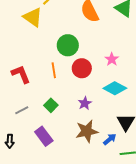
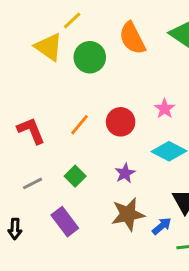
green circle: (68, 45) -> (90, 57), moved
orange line: (54, 70) -> (79, 125), turned 49

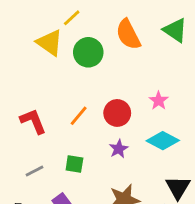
purple star: (125, 173) -> (119, 149), moved
green square: (75, 176) -> (74, 164), turned -36

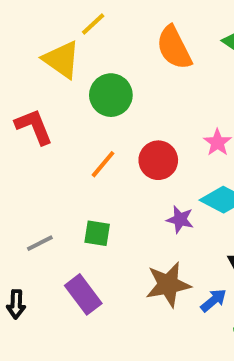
green circle: (88, 52) -> (111, 95), moved
red L-shape: (33, 121) -> (34, 127), moved
purple star: (119, 149) -> (180, 219), moved, turned -30

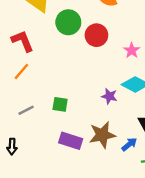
red circle: (158, 160) -> (96, 35), moved
orange line: (103, 164) -> (21, 72), moved
purple rectangle: (83, 294) -> (71, 141), moved, turned -35

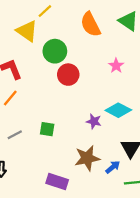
red circle: (96, 35) -> (68, 75), moved
pink star: (132, 50) -> (116, 66), moved
purple rectangle: (71, 141) -> (57, 182), moved

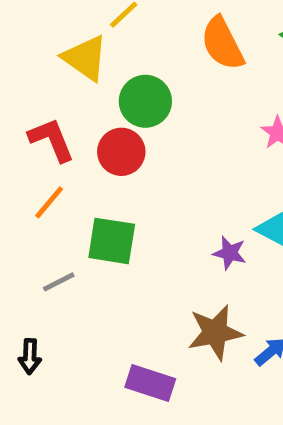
red circle: (68, 75) -> (121, 152), moved
green square: (47, 129) -> (112, 241), moved, size x1.5

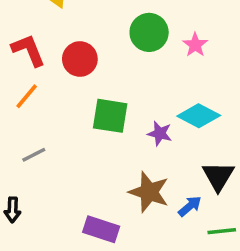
green circle: (145, 101) -> (149, 32), moved
green square: (112, 241) -> (110, 116), moved
brown star: (215, 332) -> (149, 192), turned 30

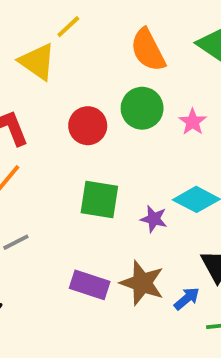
red circle: (80, 59) -> (88, 126), moved
purple rectangle: (101, 229) -> (90, 285), moved

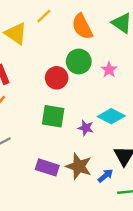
yellow line: (68, 27) -> (44, 16), moved
red circle: (88, 126) -> (57, 78), moved

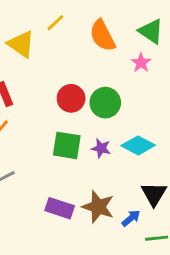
green circle: (79, 62) -> (105, 103), moved
pink star: (109, 70) -> (141, 63), moved
purple star: (86, 128) -> (101, 148), moved

